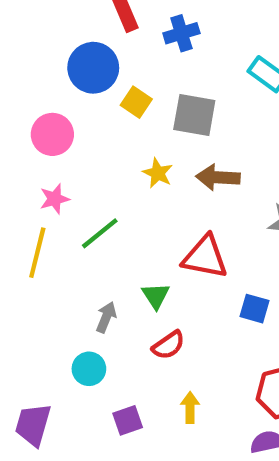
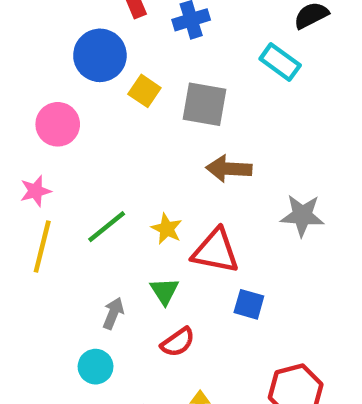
yellow star: (158, 173) -> (167, 229), moved
pink star: (55, 199) -> (35, 191), moved
blue square: (255, 309) -> (249, 304), moved

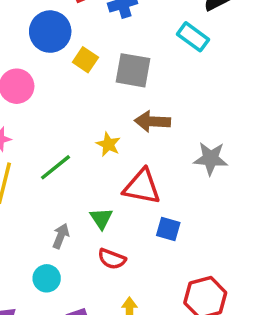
yellow star: (167, 229) -> (108, 144), moved
red semicircle: (178, 342) -> (112, 259), turned 56

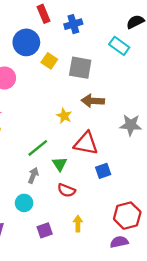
green line: (55, 167) -> (38, 148), moved
blue square: (168, 229) -> (103, 171), turned -35

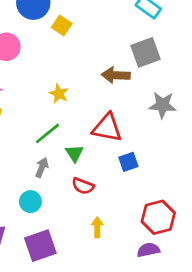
gray square: (80, 68) -> (145, 52), moved, turned -30
yellow star: (64, 116) -> (59, 94), moved
purple square: (45, 230) -> (40, 246), moved, size x1.6

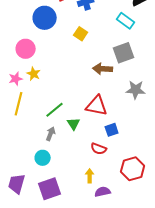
yellow square: (62, 25) -> (81, 34), moved
yellow star: (59, 94) -> (34, 74), moved
red semicircle: (83, 186) -> (99, 149), moved
purple semicircle: (148, 250) -> (103, 192), moved

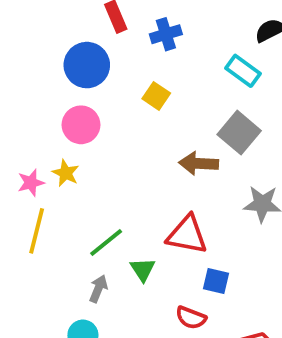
pink circle: (26, 49) -> (81, 125), moved
gray square: (124, 53) -> (239, 133), turned -30
blue square: (112, 130) -> (216, 281), turned 32

